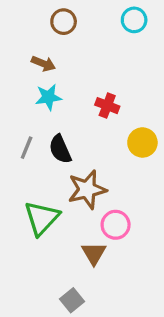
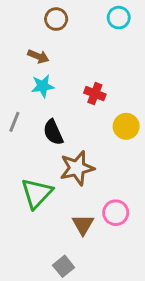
gray line: (27, 148) -> (14, 122), moved
pink circle: (116, 225) -> (116, 213), moved

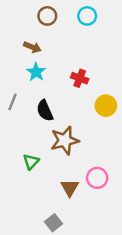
cyan circle: (119, 18) -> (87, 16), moved
cyan star: (43, 86) -> (36, 72), turned -30
green triangle: (37, 193) -> (31, 162), size x0.6

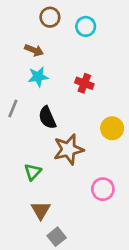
cyan circle: (87, 16) -> (86, 26), moved
cyan star: (36, 72) -> (38, 77), turned 30
yellow circle: (106, 106) -> (112, 128), moved
brown triangle: (70, 188) -> (41, 210), moved

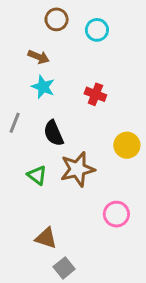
cyan star: (38, 77) -> (43, 87), turned 30
green triangle: (33, 172) -> (37, 175), moved, turned -36
brown triangle: (41, 210) -> (46, 238), turned -42

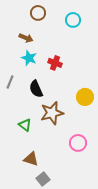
cyan circle: (97, 30) -> (73, 20), moved
red cross: (95, 94) -> (55, 63), moved
green triangle: (37, 175) -> (25, 125), moved

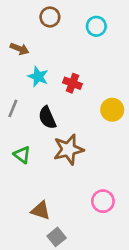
brown arrow: (26, 38) -> (19, 49), moved
yellow circle: (85, 97) -> (112, 110), moved
green triangle: (25, 125) -> (22, 155), moved
pink circle: (78, 143) -> (103, 201), moved

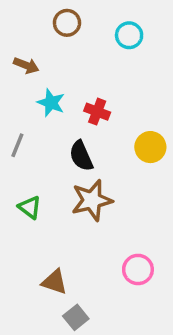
black semicircle: (47, 118) -> (81, 156), moved

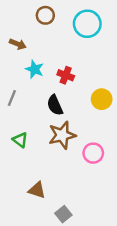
cyan circle: (129, 35) -> (87, 24), size x1.5
pink circle: (138, 269) -> (93, 153), moved
gray square: (76, 317) -> (63, 214), moved

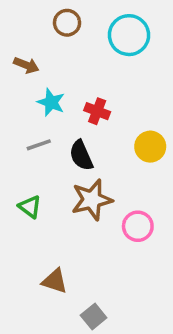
gray line: (12, 98) -> (39, 145), moved, turned 49

